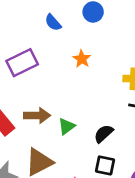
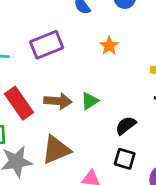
green triangle: (67, 126) -> (90, 101), moved

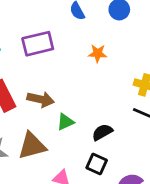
orange star: (109, 46) -> (98, 53), turned 30
green triangle: (90, 101) -> (65, 122), moved

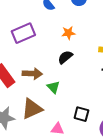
green triangle: (65, 122) -> (53, 87), turned -40
black semicircle: (102, 132) -> (65, 57), moved

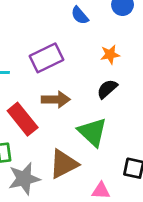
brown arrow: (32, 74) -> (56, 99), moved
green triangle: (53, 87) -> (92, 132), size x1.6

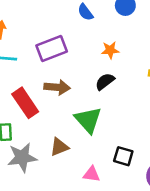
brown triangle: (64, 164) -> (59, 147), size x0.7

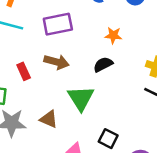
red rectangle: (25, 103) -> (24, 71), size x0.6
brown triangle: (59, 147) -> (49, 119), turned 36

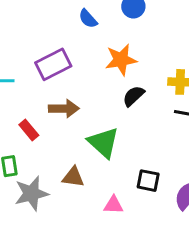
orange star: (113, 35) -> (121, 60), size x1.5
black semicircle: (103, 64) -> (134, 96), moved

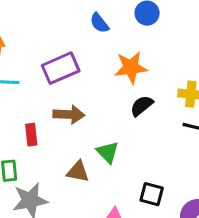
red rectangle: (29, 130) -> (31, 135), turned 30
green triangle: (103, 143) -> (108, 152), size x0.7
brown triangle: (73, 177) -> (78, 172), moved

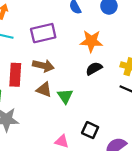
red rectangle: (31, 135) -> (15, 75), size x1.5
brown triangle: (78, 172) -> (44, 90), moved

